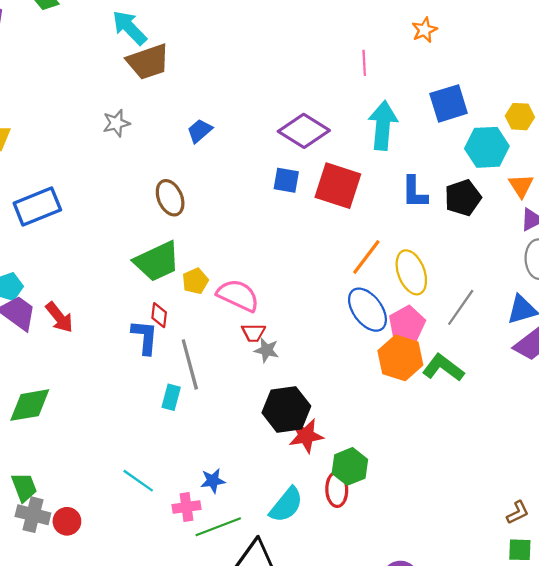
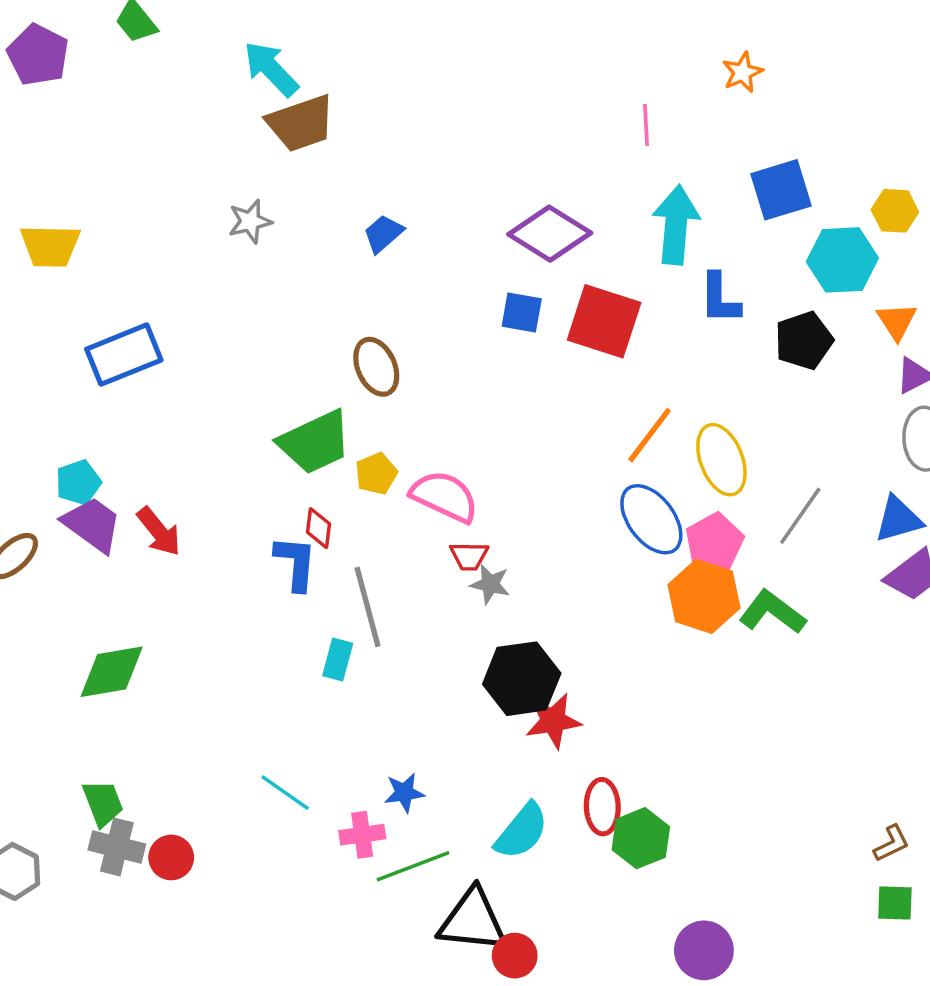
blue L-shape: (415, 192) -> (720, 298), moved
brown ellipse: (170, 198) -> (376, 367), moved
green hexagon: (350, 466) -> (641, 838), moved

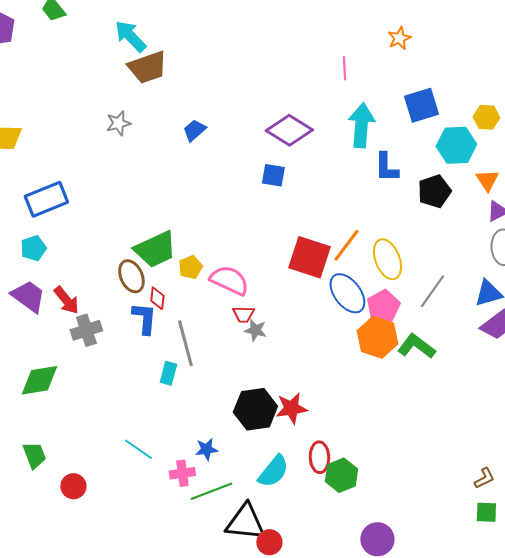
red square: (604, 321) -> (309, 257), moved
brown ellipse: (376, 367) -> (131, 276), moved
cyan pentagon: (78, 482) -> (33, 248), moved
black hexagon: (522, 679) -> (255, 409), moved
gray cross: (117, 847) -> (86, 330), moved, turned -32

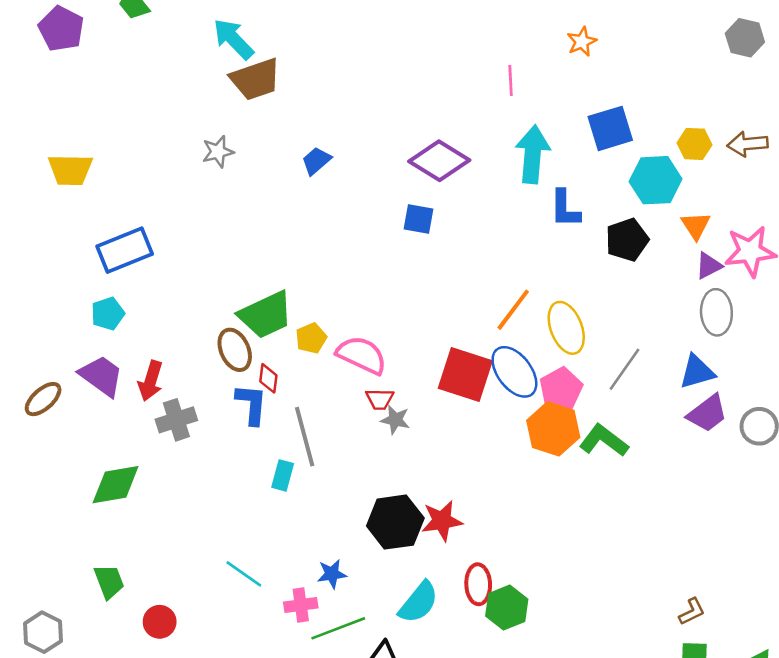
red square: (309, 257) -> (465, 374), moved
red arrow: (66, 300) -> (151, 381), turned 56

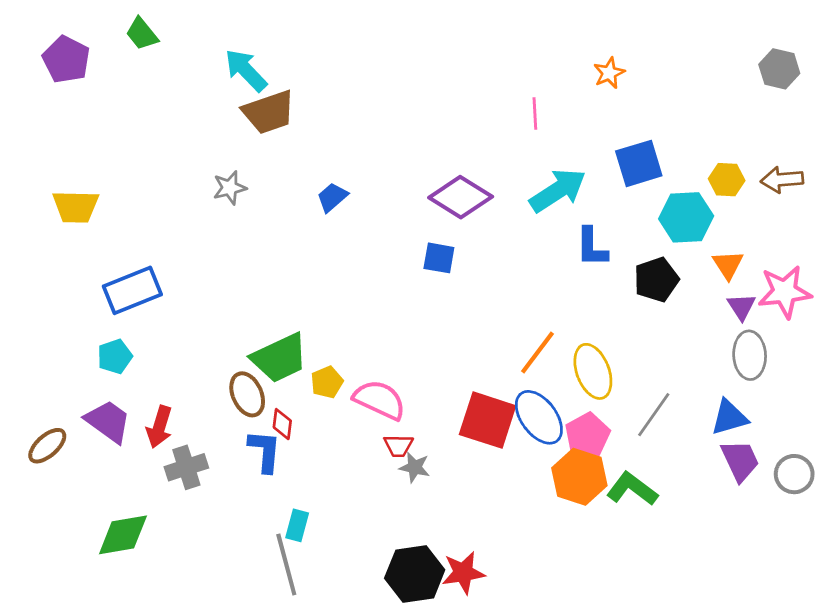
cyan arrow: (533, 154) -> (558, 190), turned 52
purple triangle: (709, 266) -> (741, 307), turned -36
purple trapezoid: (707, 413) -> (740, 461), turned -78
gray line: (305, 437) -> (286, 565), moved

